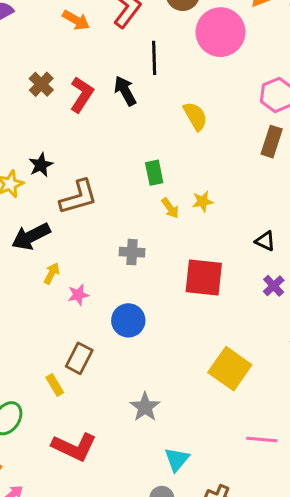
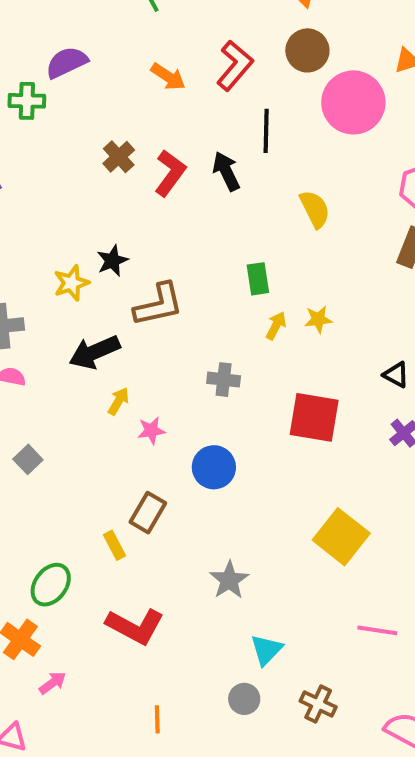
yellow arrow: (170, 208) -> (276, 326), turned -120

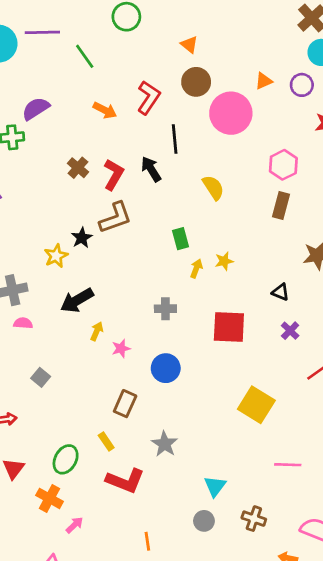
brown L-shape: (159, 305) -> (115, 218), moved
yellow rectangle: (114, 545) -> (106, 442), moved
gray star: (229, 580) -> (165, 444), moved

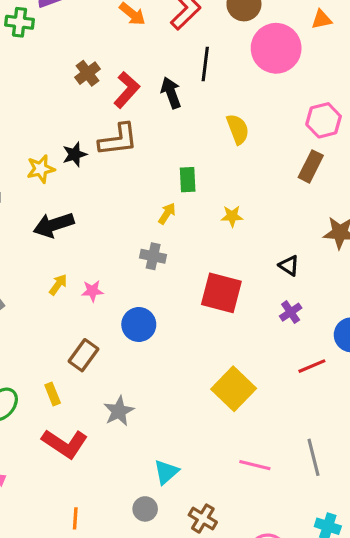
yellow arrow: (196, 269) -> (167, 213), moved
yellow arrow: (97, 331) -> (58, 285), moved

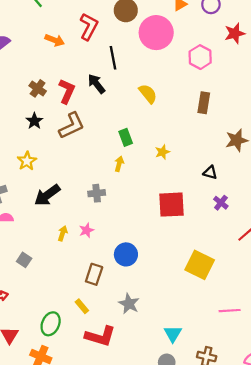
pink hexagon: (324, 120) -> (200, 57), moved
black star: (75, 154) -> (34, 121), moved
gray cross: (153, 256) -> (97, 193), moved
blue circle: (139, 325) -> (126, 254), moved

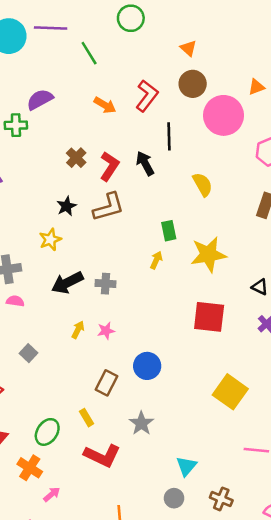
black star: (34, 121) -> (66, 206), moved
yellow star: (162, 152) -> (208, 254), size x2.0
gray cross: (97, 193) -> (106, 284), moved

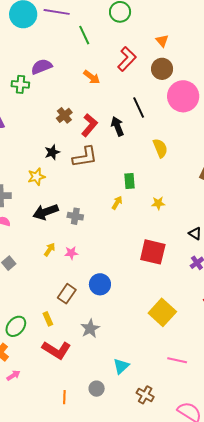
red L-shape: (147, 96) -> (127, 59), moved
black line: (169, 136) -> (139, 107), turned -30
yellow star: (208, 254) -> (158, 203), size x0.5
gray circle: (174, 498) -> (97, 389), moved

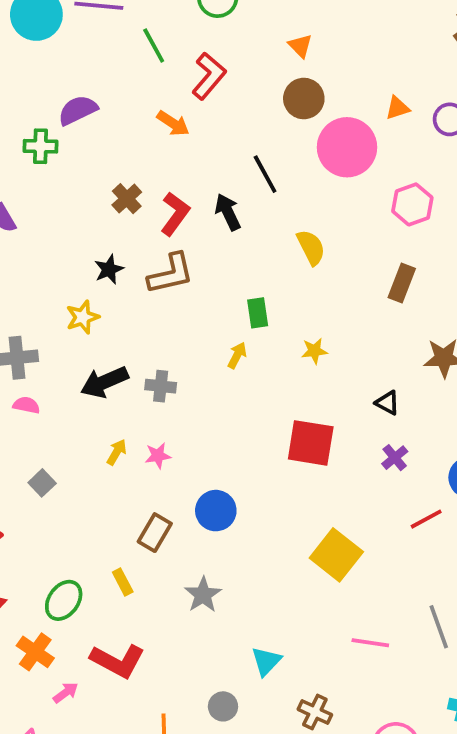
red L-shape: (127, 59) -> (209, 76), moved
red L-shape: (57, 350) -> (118, 661), moved

